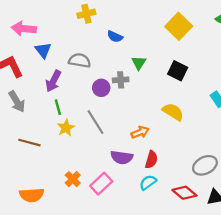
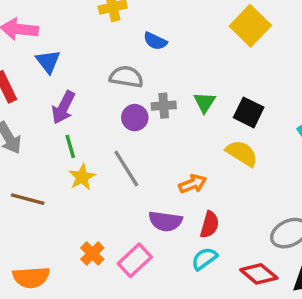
gray semicircle: (80, 60) -> (126, 77), moved
green triangle: (139, 63) -> (204, 102), moved
black square: (178, 71) -> (249, 112), moved

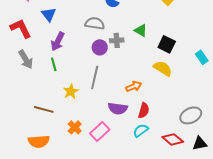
green triangle: (204, 102) -> (141, 30), moved, turned -32
green line: (70, 146) -> (54, 64), moved
gray line: (126, 169) -> (95, 77), turned 45
yellow star: (82, 177) -> (71, 91), moved
brown line: (28, 199) -> (44, 109), moved

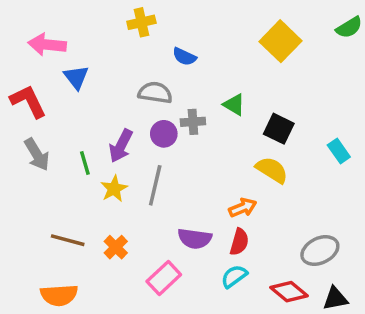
purple arrow: (58, 41) -> (121, 146), moved
orange arrow: (134, 86) -> (243, 208), moved
yellow star: (71, 91) -> (114, 189), moved
orange cross: (75, 127) -> (116, 247), moved

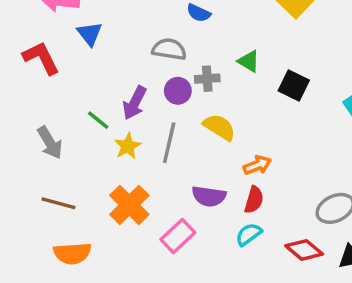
gray arrow: (37, 154) -> (50, 143), moved
green line: (85, 163) -> (98, 120), turned -35
yellow semicircle: (272, 170) -> (219, 127), moved
brown line: (68, 240) -> (58, 203), moved
orange cross: (116, 247) -> (129, 205), size x1.6

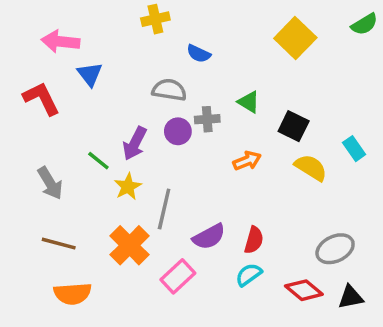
yellow semicircle: (219, 127) -> (311, 168), moved
gray line: (169, 143) -> (164, 209), moved
orange arrow: (257, 165) -> (247, 161), moved
purple semicircle: (209, 196) -> (209, 237), turned -36

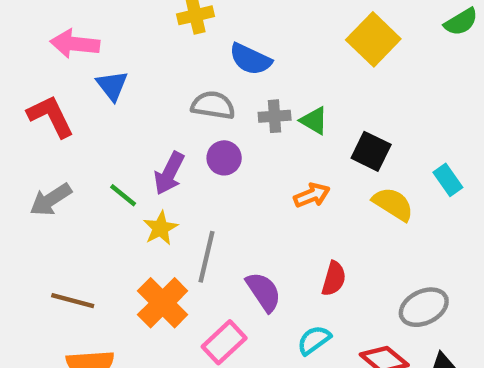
blue semicircle: (199, 54) -> (250, 59), size x1.4
gray cross: (207, 119) -> (275, 116), moved
gray arrow: (50, 183) -> (51, 200), moved, turned 88
purple semicircle: (209, 237) -> (264, 292), turned -96
red semicircle: (254, 240) -> (334, 279), moved

